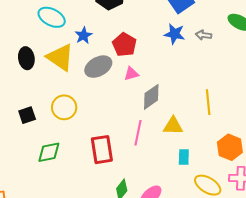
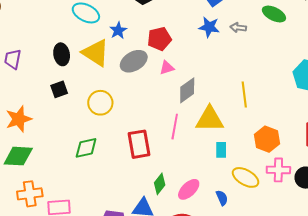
red pentagon: (124, 45) -> (159, 39), turned 30
black square: (27, 115) -> (59, 89), moved
yellow triangle: (173, 126) -> (210, 119), size x1.4

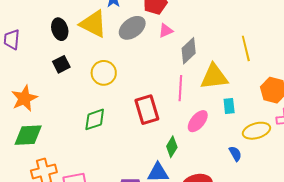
yellow ellipse: (246, 177) -> (256, 131), turned -40
pink ellipse: (189, 189) -> (198, 121), moved

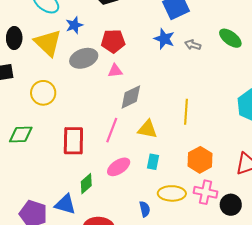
yellow triangle: (214, 77) -> (147, 129), size x0.7

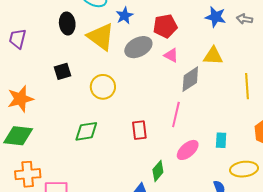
black ellipse: (14, 38) -> (67, 23), moved
pink triangle: (115, 71) -> (171, 55), turned 42
yellow triangle: (147, 129) -> (213, 56), moved
red rectangle: (73, 141) -> (139, 130), size x0.7

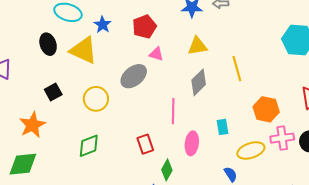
gray ellipse: (138, 47) -> (134, 76), moved
gray diamond: (190, 79) -> (199, 82), moved
orange star: (20, 99) -> (32, 125), moved
red rectangle: (139, 130) -> (145, 144), moved
pink ellipse: (188, 150) -> (192, 143), turned -30

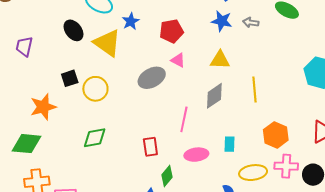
black ellipse: (48, 44) -> (74, 30), turned -30
yellow circle: (96, 99) -> (95, 89), moved
pink ellipse: (192, 143) -> (196, 155), turned 65

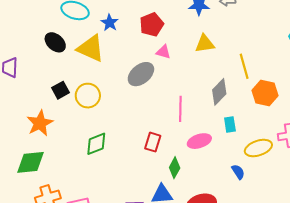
gray diamond: (214, 96) -> (219, 92), moved
orange hexagon: (276, 135) -> (265, 93), moved
red rectangle: (150, 147) -> (153, 142), turned 36

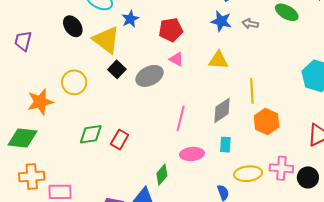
black square: (61, 90) -> (117, 69), moved, turned -30
yellow circle: (88, 96) -> (74, 82), moved
red rectangle: (153, 142) -> (120, 140), moved

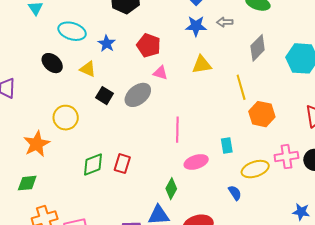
red pentagon: (171, 30) -> (149, 45), turned -30
yellow triangle: (106, 40) -> (88, 69), size x0.6
gray diamond: (222, 110) -> (258, 48), moved
green diamond: (22, 138) -> (27, 183), size x0.7

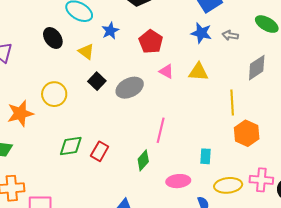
pink triangle: (160, 73) -> (166, 71), moved
pink ellipse: (196, 162) -> (178, 181), moved
green diamond: (171, 189) -> (143, 160), moved

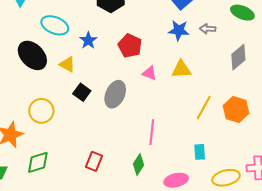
black ellipse: (53, 38) -> (32, 55), size x1.4
gray ellipse: (130, 88) -> (115, 94), turned -32
yellow line: (232, 102) -> (204, 107), moved, turned 40
orange hexagon: (247, 133) -> (236, 110), moved
green diamond: (71, 146) -> (38, 162), moved

